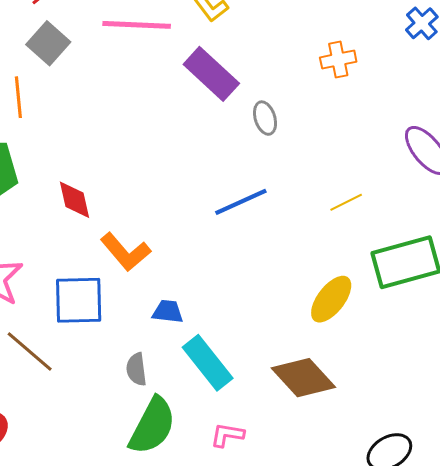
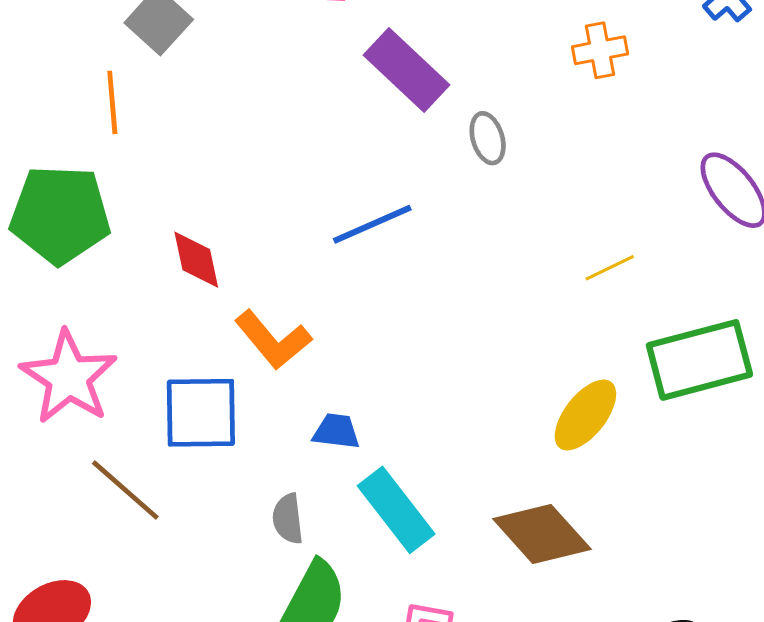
blue line: (241, 202) -> (372, 224), moved

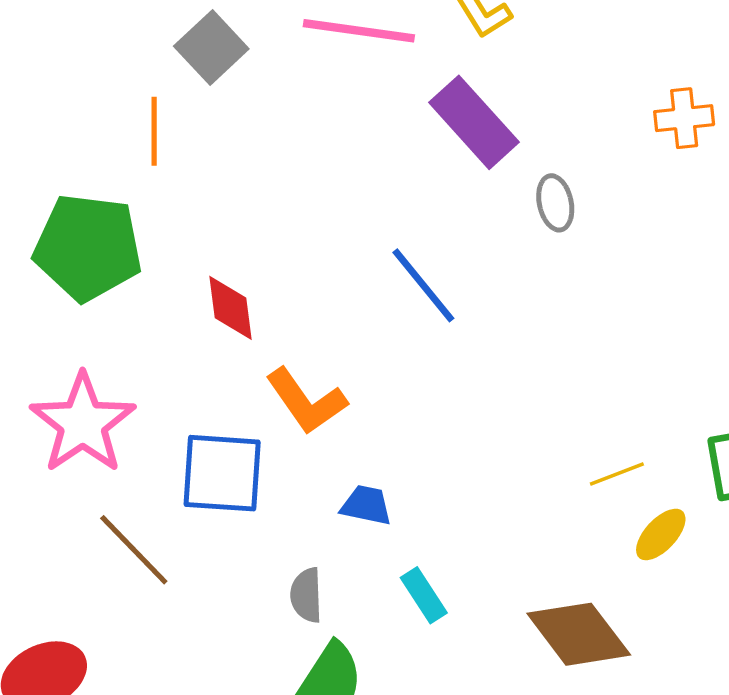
blue line: (372, 224) -> (423, 285), turned 70
yellow line: (610, 268) -> (617, 474), moved
yellow ellipse: (585, 415) -> (661, 534), moved, size x0.7
cyan rectangle: (396, 510) -> (424, 595), size x0.6

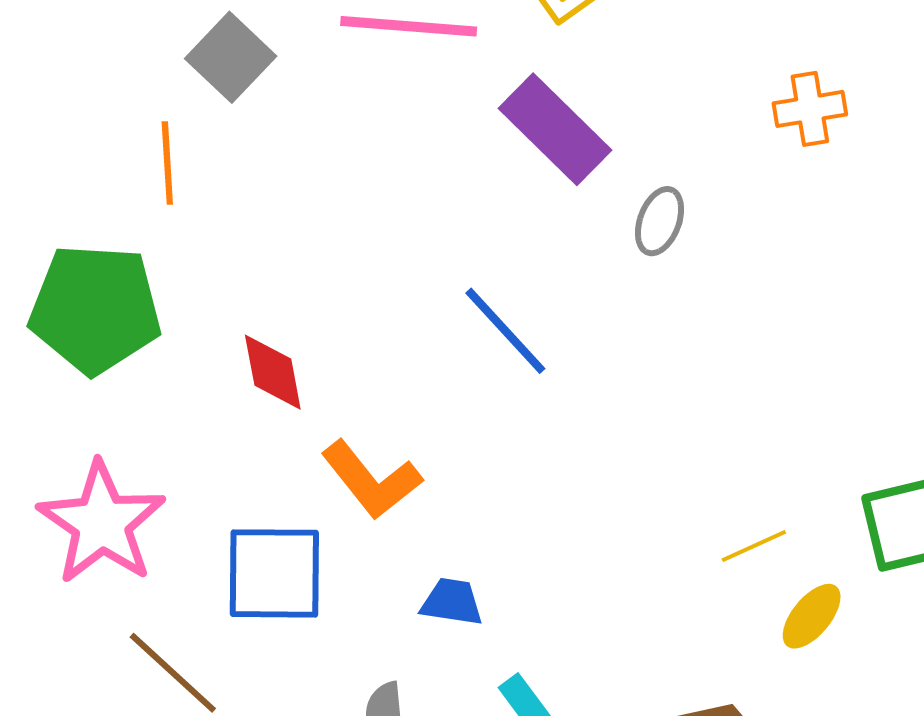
gray ellipse: (555, 203) -> (660, 221), turned 36

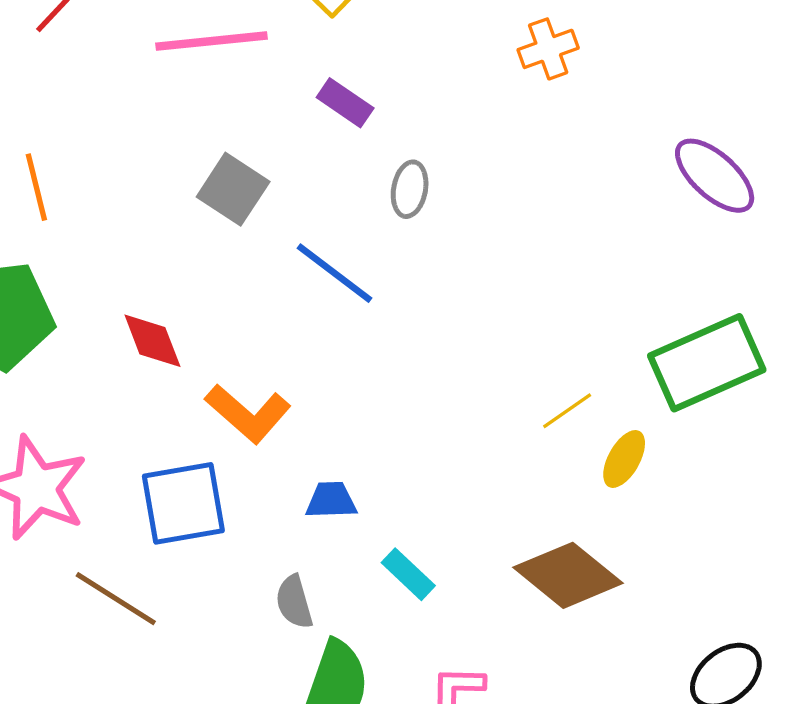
gray square: (231, 57) -> (233, 189), moved
purple rectangle: (555, 129) -> (345, 103), size x0.6
gray ellipse: (660, 221) -> (410, 189), moved

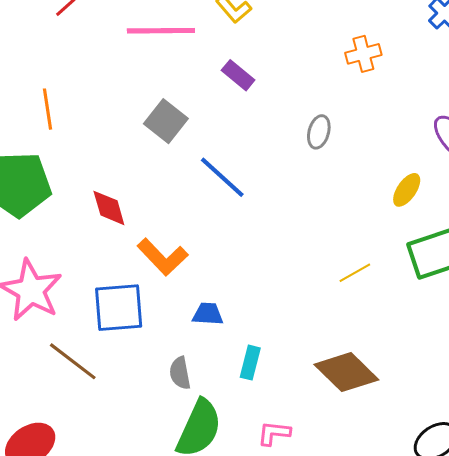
gray ellipse: (410, 189) -> (319, 132), moved
yellow ellipse: (624, 459) -> (407, 190), moved
cyan rectangle: (408, 574) -> (250, 363), turned 56

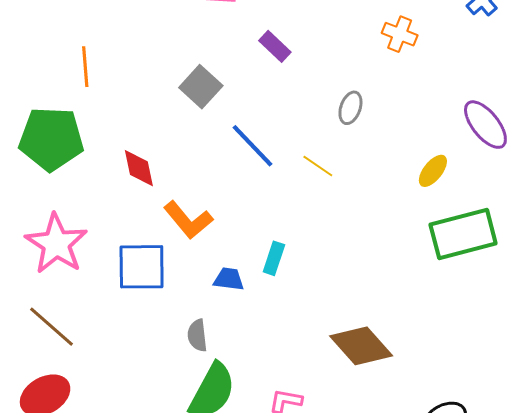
orange cross: (363, 54) -> (400, 34), turned 32
yellow line: (355, 273) -> (318, 166), moved, turned 60
brown line: (73, 361) -> (52, 327), moved
cyan rectangle: (250, 363) -> (274, 258), moved

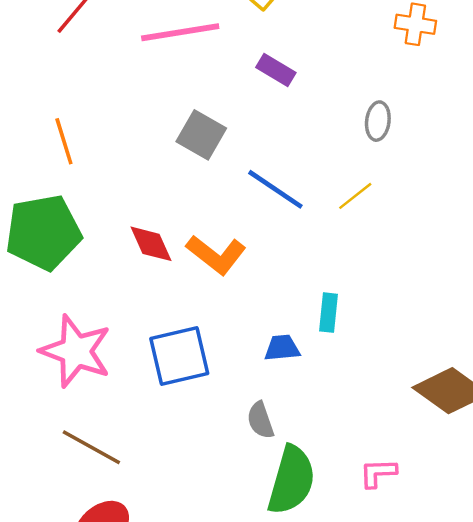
yellow line: (318, 166) -> (355, 196), turned -60
orange L-shape: (188, 220) -> (216, 255), moved

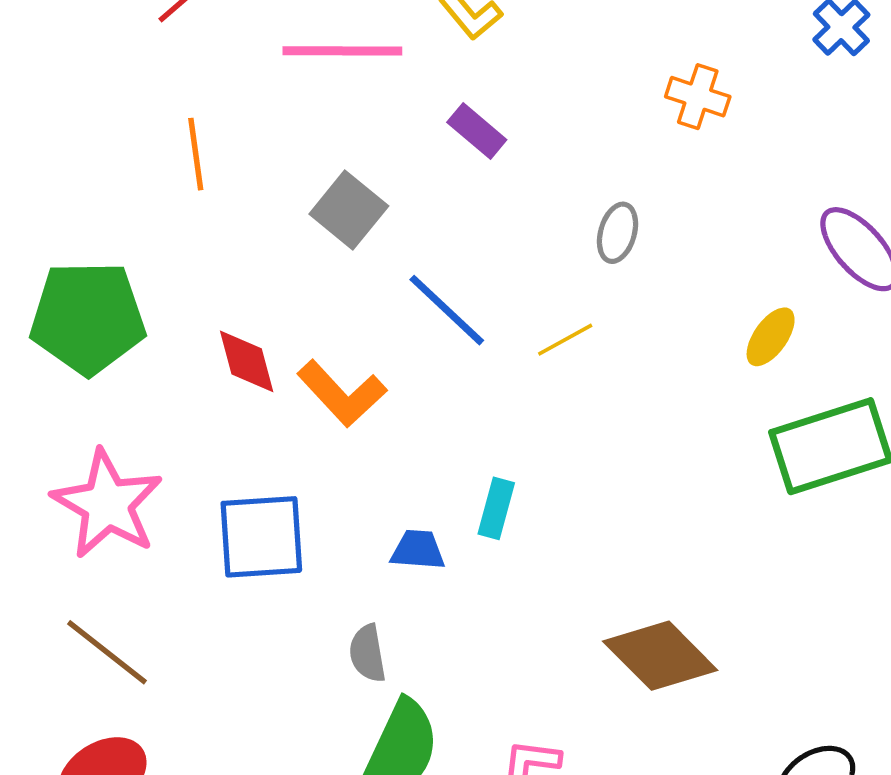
orange line: (64, 141) -> (196, 154), moved

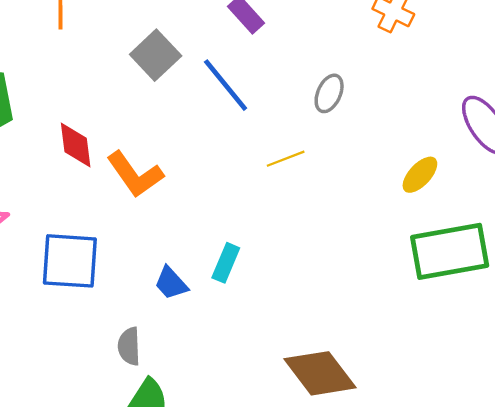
blue line: (447, 310) -> (226, 85), moved
blue trapezoid: (418, 550) -> (171, 283), turned -144

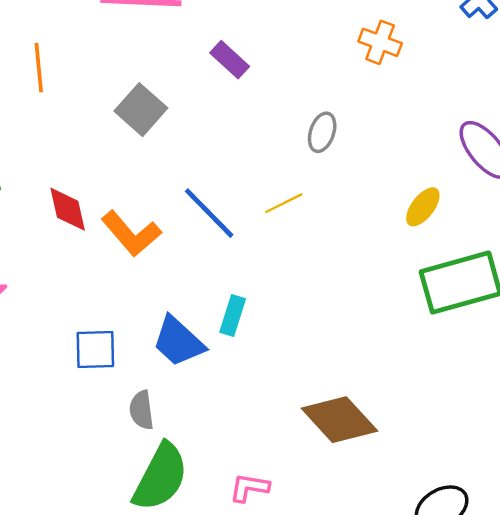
blue line: (226, 85) -> (209, 213), moved
blue square: (70, 261) -> (95, 350), moved, size x0.7
blue trapezoid: (171, 283) -> (178, 341), size x1.5

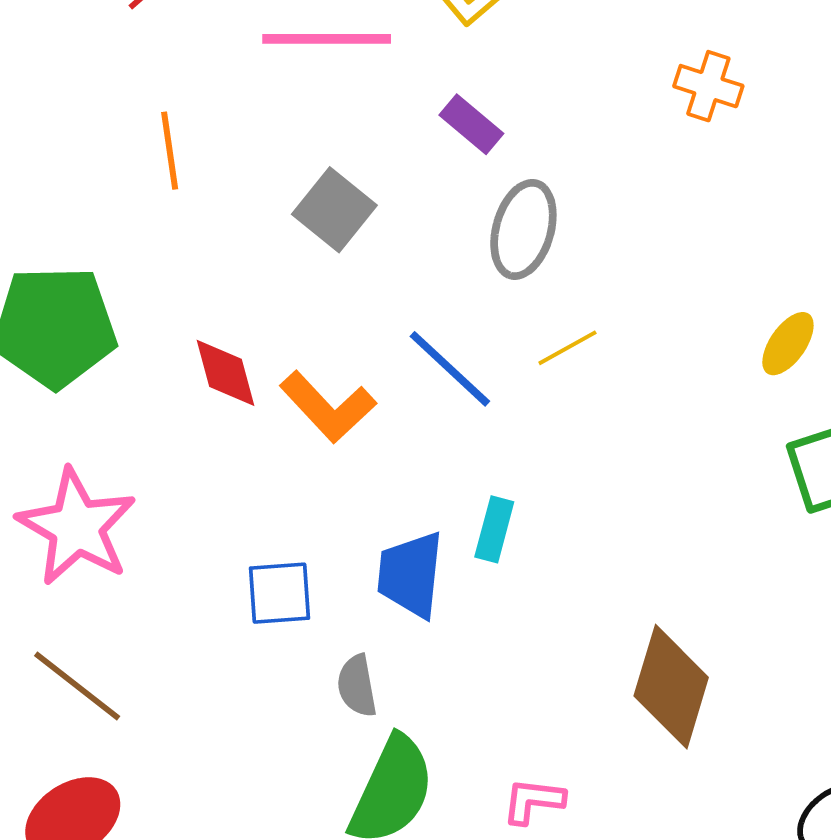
gray ellipse: (322, 132) -> (523, 229), moved, size x1.5
blue trapezoid: (178, 341) -> (410, 574), turned 56
brown diamond: (339, 420) -> (671, 687), turned 62

